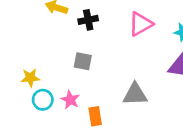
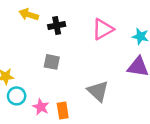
gray triangle: (135, 94) -> (98, 91), turned 45
pink star: (70, 100) -> (41, 107), moved

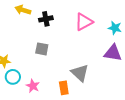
orange rectangle: (63, 111) -> (64, 88), moved

